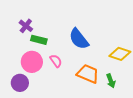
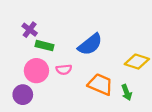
blue semicircle: (79, 39) -> (90, 44), turned -90
pink semicircle: (56, 61) -> (64, 70), turned 120

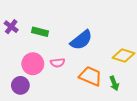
purple cross: (30, 30) -> (11, 27), moved
green rectangle: (44, 46) -> (40, 32), moved

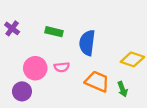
green rectangle: (40, 32) -> (54, 32), moved
blue semicircle: (81, 40) -> (87, 43), turned 135

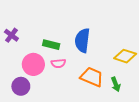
purple cross: (12, 28) -> (11, 35), moved
green rectangle: (54, 32) -> (51, 45), moved

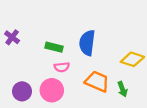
pink circle: (33, 64) -> (52, 90), moved

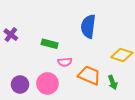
blue semicircle: (87, 43) -> (88, 26), moved
pink semicircle: (62, 67) -> (65, 62), moved

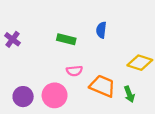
blue semicircle: (88, 26) -> (101, 30), size x0.6
green rectangle: (50, 44) -> (66, 39), moved

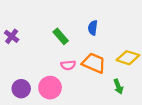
green rectangle: (66, 39) -> (61, 36), turned 35
orange trapezoid: (102, 86) -> (94, 63), moved

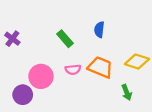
pink circle: (50, 88) -> (41, 76), moved

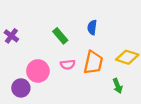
orange trapezoid: (100, 67) -> (93, 62), turned 80

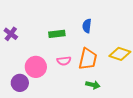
green rectangle: (60, 36) -> (57, 34), turned -56
green arrow: (118, 86) -> (93, 85), moved, turned -56

